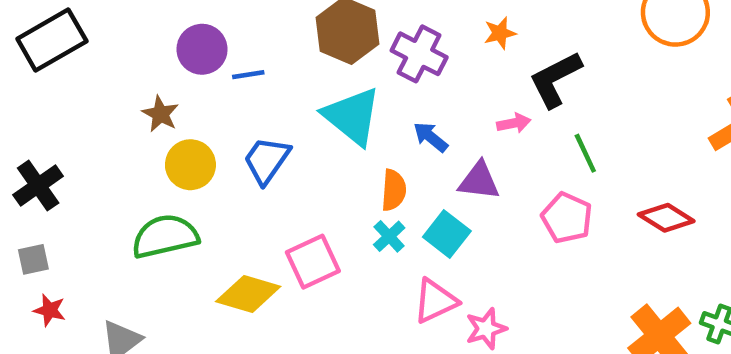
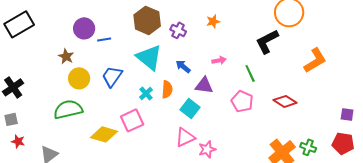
purple cross: (419, 54) -> (178, 30), size x0.7
black L-shape: (555, 79) -> (267, 41), moved
cyan cross: (389, 236) -> (146, 93), moved

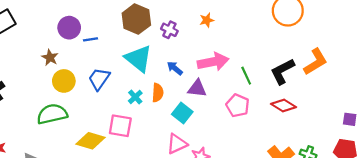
black L-shape: (267, 41) -> (282, 71), moved
pink arrow: (219, 60) -> (213, 62), size x2.0
pink square: (132, 120) -> (120, 126), turned 35

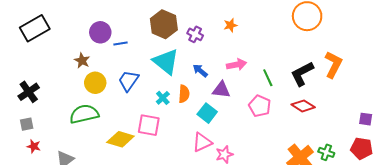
pink arrow: (213, 62) -> (236, 65), size x0.7
orange L-shape: (316, 62) -> (333, 65), turned -32

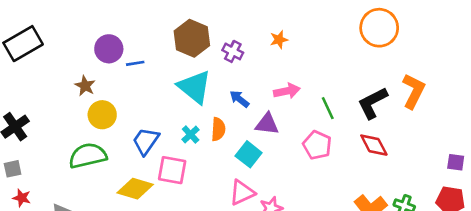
blue trapezoid: (129, 81) -> (146, 141), moved
red diamond: (303, 106) -> (374, 145), turned 30

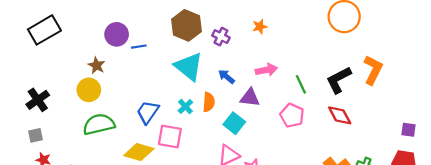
yellow circle: (102, 115) -> (89, 90), moved

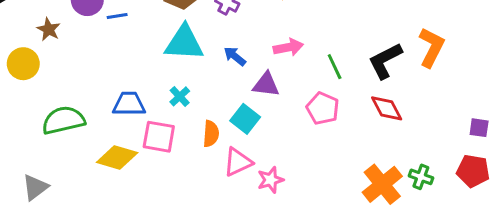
brown star: (97, 65) -> (49, 29), moved
cyan triangle: (189, 67) -> (184, 43), turned -36
yellow circle: (89, 90) -> (23, 64), moved
orange semicircle: (209, 102) -> (211, 134), moved
blue trapezoid: (148, 112) -> (129, 104), turned 55

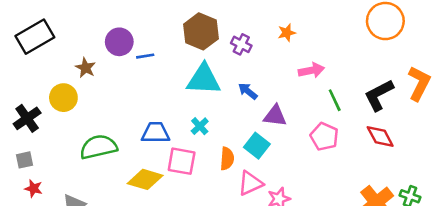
pink arrow: (288, 47) -> (311, 70), moved

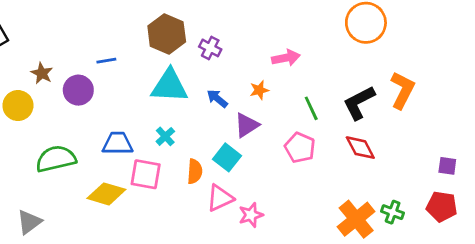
orange star: (287, 33) -> (259, 90), moved
purple circle: (119, 42) -> (78, 90), moved
pink arrow: (311, 70) -> (286, 58), moved
purple triangle: (275, 116) -> (247, 125), turned -40

